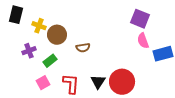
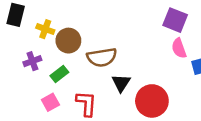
brown semicircle: (83, 48) -> (102, 57), size x1.6
black triangle: (98, 82) -> (121, 83), moved

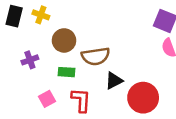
yellow cross: (45, 29) -> (41, 15), moved
green rectangle: (59, 74) -> (66, 72), moved, turned 42
black triangle: (121, 83) -> (114, 81), turned 30

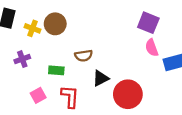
yellow cross: (41, 15) -> (32, 28), moved
brown circle: (64, 40) -> (55, 24), moved
brown semicircle: (96, 56) -> (84, 56), size x0.7

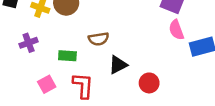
red circle: (128, 94) -> (149, 83), size x0.6

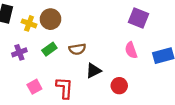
pink semicircle: (176, 30) -> (131, 50), moved
green rectangle: (67, 56) -> (49, 49), moved, turned -40

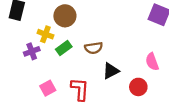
yellow cross: (29, 23) -> (45, 34), moved
pink semicircle: (131, 50) -> (152, 62), moved

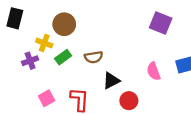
red circle: (138, 87) -> (129, 101), moved

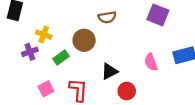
brown circle: (64, 24) -> (84, 40), moved
green rectangle: (63, 57) -> (61, 58), moved
brown semicircle: (94, 57) -> (107, 17), moved

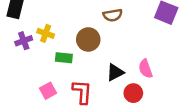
purple cross: (30, 52) -> (24, 41), moved
green rectangle: (61, 58) -> (64, 58), turned 42
pink semicircle: (151, 62) -> (146, 69), moved

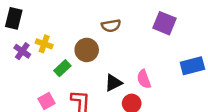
purple cross: (24, 41) -> (22, 51), turned -35
green rectangle: (64, 58) -> (62, 68), turned -49

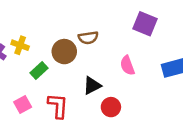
brown semicircle: (111, 26) -> (88, 38), moved
pink semicircle: (144, 79) -> (127, 65), moved

